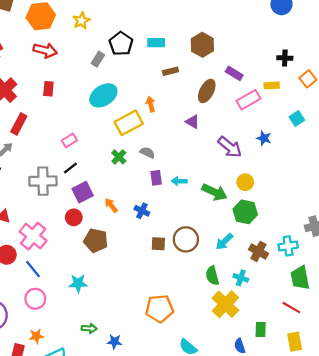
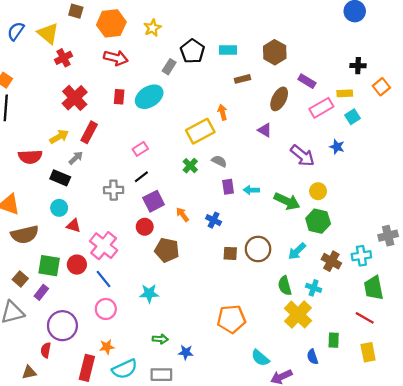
cyan ellipse: (103, 95) -> (149, 97), moved
cyan square: (297, 118) -> (352, 117), moved
gray cross: (43, 181) -> (114, 190), size x0.7

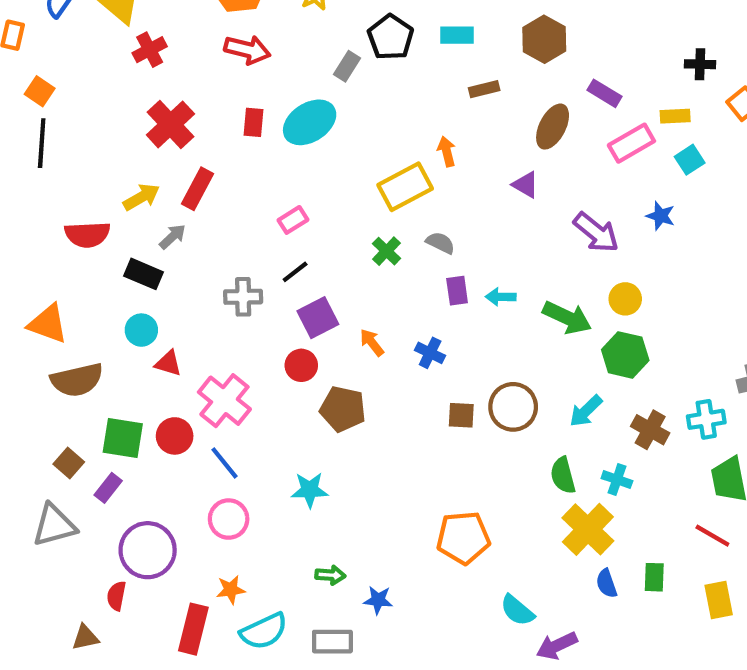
blue semicircle: (312, 357) -> (607, 583), moved

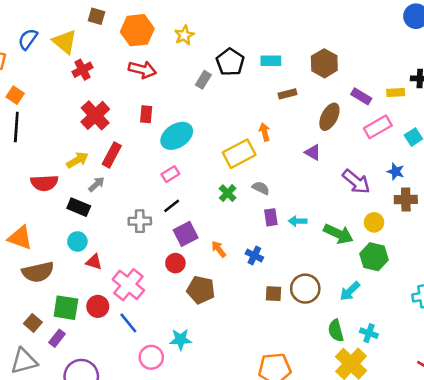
yellow rectangle: (675, 116) -> (396, 93), moved
cyan ellipse: (310, 122) -> (177, 136), moved
brown cross: (650, 430) -> (406, 199), moved, turned -30
pink circle: (229, 519) -> (151, 357), moved

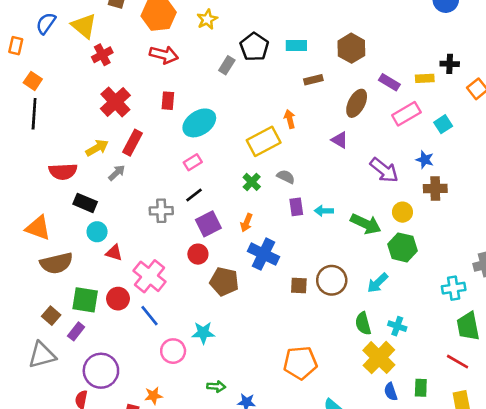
black rectangle: (79, 207) -> (85, 203), moved
orange arrow: (219, 249) -> (246, 223), moved, turned -120
blue cross: (254, 255) -> (264, 254), moved, size x1.6

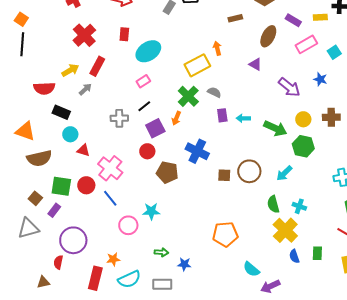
green cross: (252, 182) -> (188, 96), size x1.5
brown cross: (435, 188) -> (331, 117), moved
orange arrow: (246, 223) -> (176, 118), moved

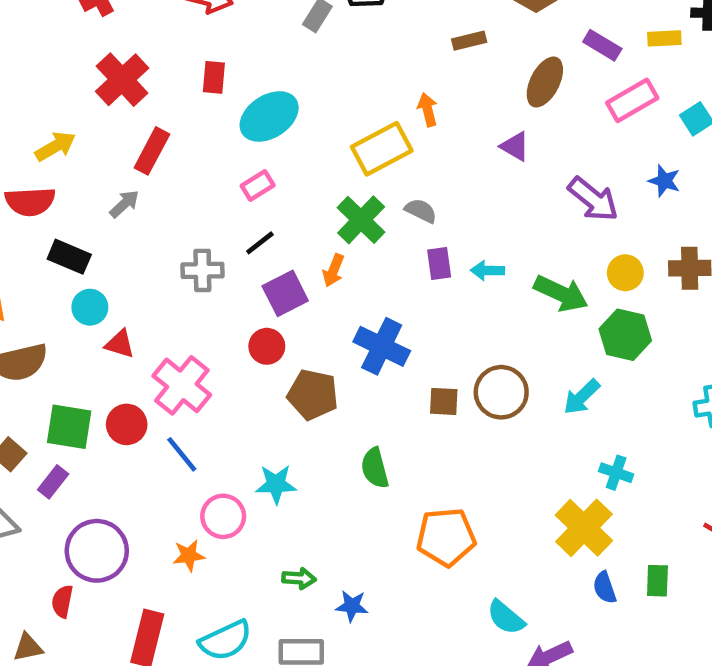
yellow arrow: (70, 70) -> (55, 146), moved
green semicircle: (273, 204) -> (375, 468), moved
orange star: (113, 259) -> (189, 555), moved

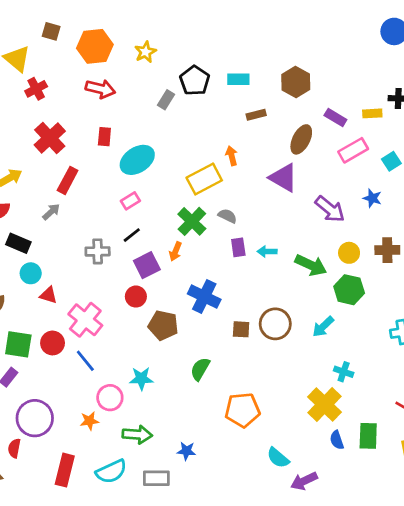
purple triangle: (515, 146) -> (283, 178), size x1.6
green semicircle: (375, 468) -> (200, 369), turned 45
green arrow: (299, 578) -> (137, 435), moved, size x1.5
green rectangle: (657, 581) -> (368, 436), size x1.4

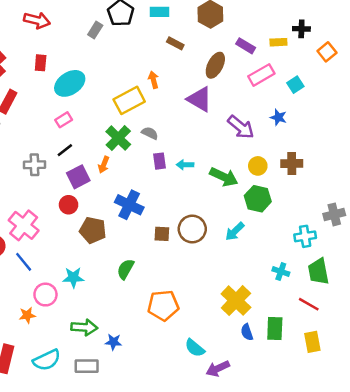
brown rectangle: (256, 115) -> (175, 43), turned 42
cyan cross: (344, 372) -> (281, 271), moved
green arrow: (137, 435) -> (84, 327), moved

